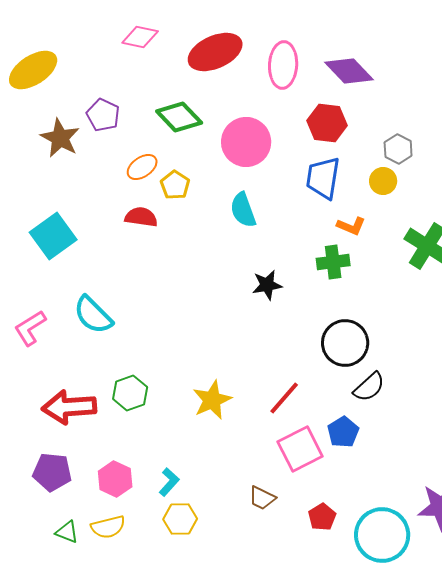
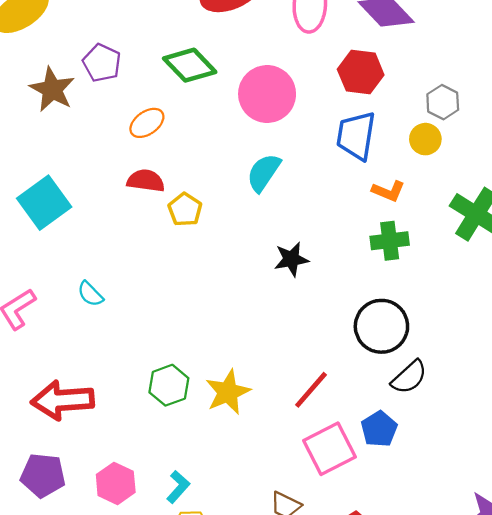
yellow pentagon: (175, 185) -> (185, 210), moved
cyan semicircle: (243, 210) -> (264, 173), turned 54
green cross: (333, 262) -> (390, 241), moved
cyan semicircle: (93, 315) -> (90, 294), size x0.6
green hexagon: (130, 393) -> (169, 385), moved

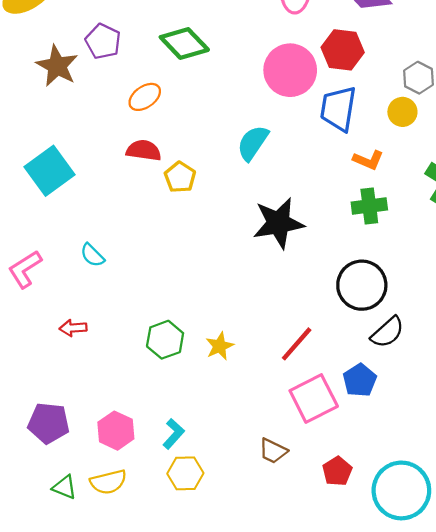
pink circle: (267, 94) -> (290, 70), moved
black star: (291, 259) -> (278, 223), size x1.6
yellow star: (228, 392) -> (220, 346), size x0.7
red arrow: (63, 400) -> (73, 328), moved, size x0.5

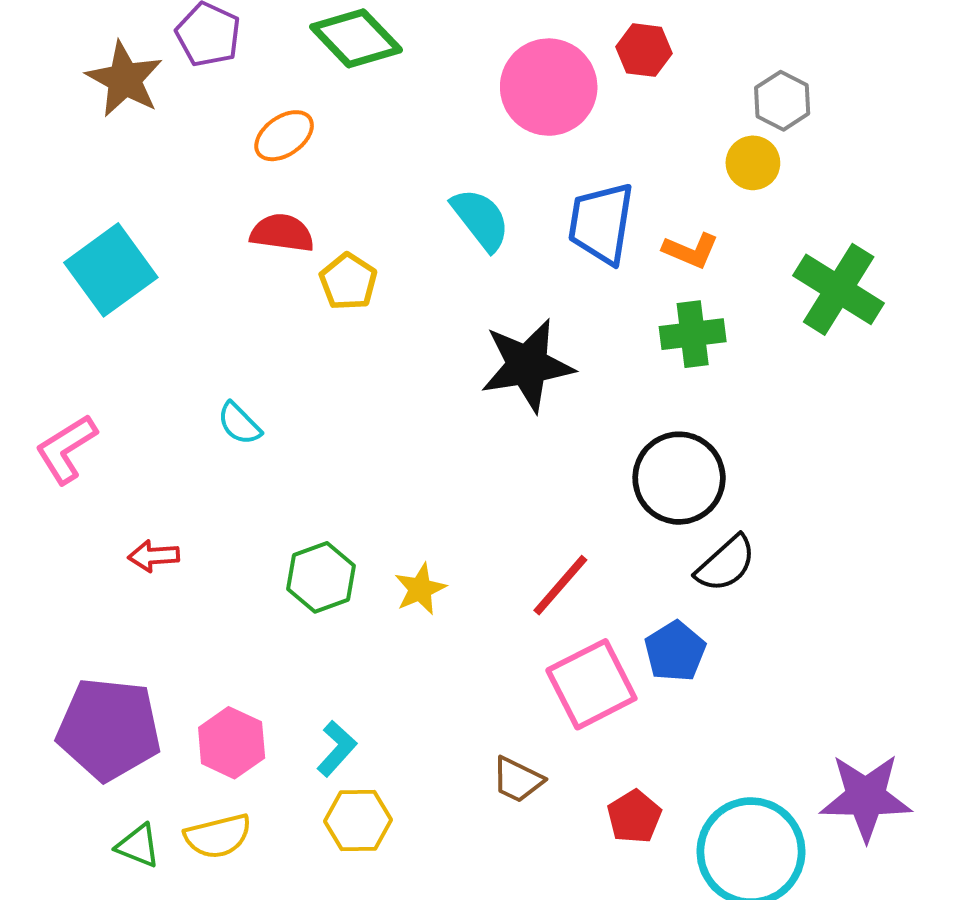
red hexagon: (343, 50) -> (644, 50), size x0.7
blue trapezoid: (338, 109) -> (601, 223), moved
cyan semicircle: (253, 143) -> (481, 219), turned 108
cyan semicircle: (92, 255) -> (239, 424), moved
purple pentagon: (48, 423) -> (109, 729), size x1.4

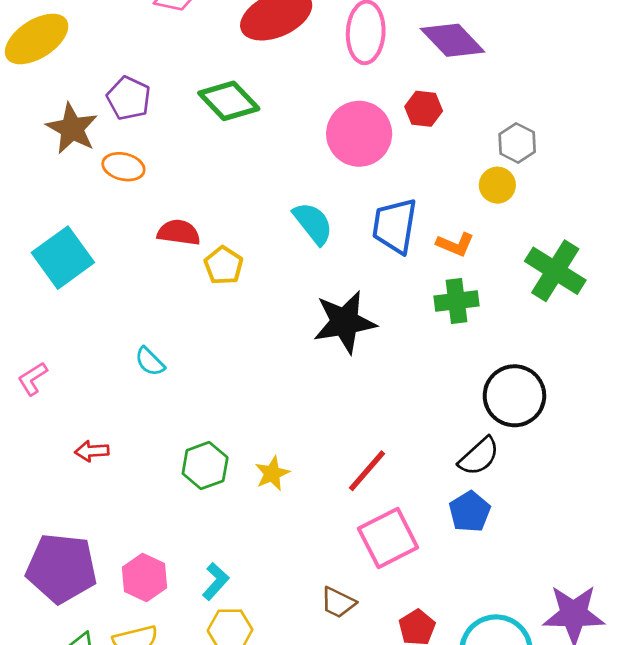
orange ellipse: (284, 136) -> (123, 167), moved, turned 48
pink L-shape: (66, 449) -> (33, 379), size x0.7
black circle: (679, 478) -> (514, 396), moved
blue pentagon: (675, 651) -> (470, 512), moved

